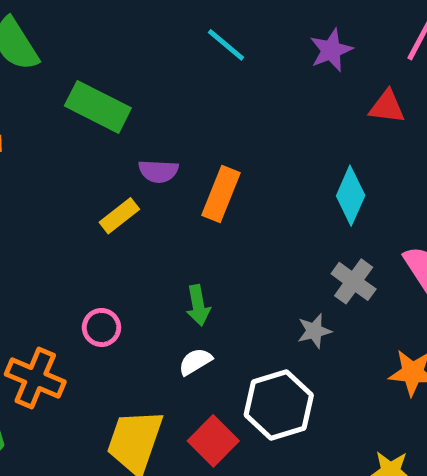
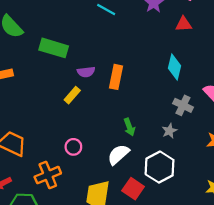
green arrow: (198, 305) -> (129, 127), moved
white semicircle: (195, 362) -> (118, 154), size x1.5
orange cross: (35, 378) -> (48, 175), turned -35

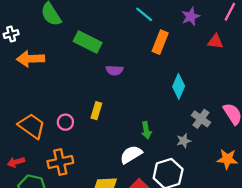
cyan diamond: (175, 67) -> (179, 86), moved
orange rectangle: (116, 77) -> (160, 42), moved
yellow rectangle: (72, 95) -> (96, 111), moved, turned -35
pink circle: (73, 147) -> (65, 122), moved

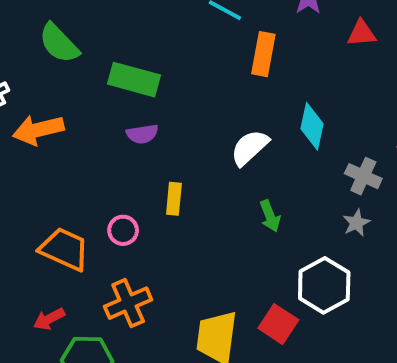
purple semicircle: (114, 70) -> (142, 134), moved
gray star: (184, 141) -> (356, 223), moved
white semicircle: (131, 155) -> (250, 148), moved

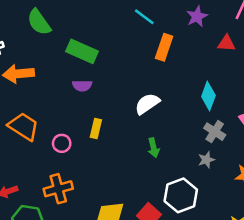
cyan diamond: (312, 126) -> (208, 96), moved
orange trapezoid: (64, 249) -> (24, 126), moved

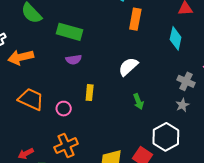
cyan diamond: (208, 96) -> (176, 38), moved

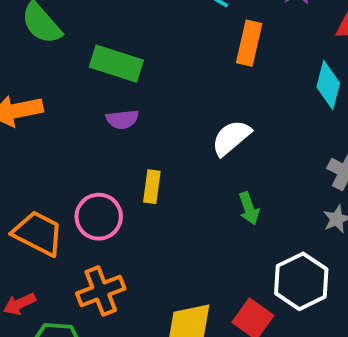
orange trapezoid: (31, 99) -> (38, 233), moved
pink circle: (64, 109) -> (99, 217), size x1.5

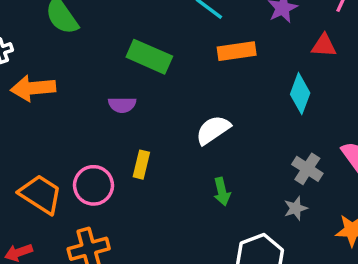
orange rectangle: (249, 43) -> (237, 51), turned 63
green rectangle: (116, 64) -> (149, 57), moved

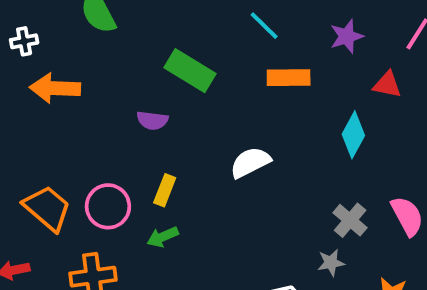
green arrow: (222, 192) -> (163, 237), moved, turned 72

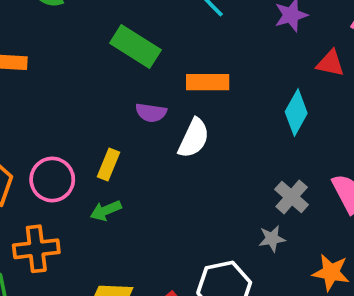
orange rectangle: (289, 78) -> (208, 82), moved
purple semicircle: (152, 120) -> (151, 113), moved
white semicircle: (250, 162) -> (194, 138), turned 141

